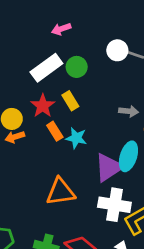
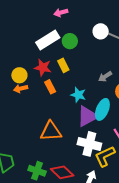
red star: (43, 106) -> (43, 68), turned -30
gray arrow: (129, 111) -> (105, 76), turned 136
cyan star: (76, 138) -> (78, 95), moved

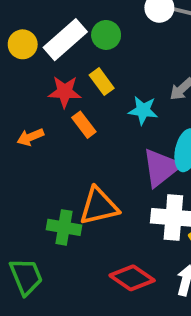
yellow circle: (19, 75) -> (23, 44), moved
cyan star: (78, 95) -> (143, 110), moved
green cross: (37, 171) -> (64, 227), moved

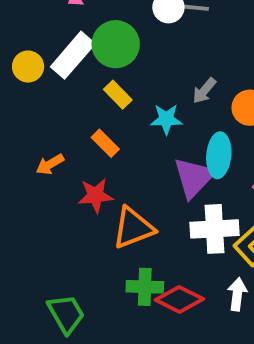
green circle: (106, 35) -> (116, 44), size x1.5
red star: (65, 92) -> (96, 195), moved
green cross: (64, 227) -> (145, 287), moved

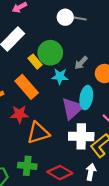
green circle: (116, 44) -> (50, 53), moved
orange rectangle: (105, 143) -> (27, 87), size x1.6
green cross: (145, 287) -> (27, 166), moved

